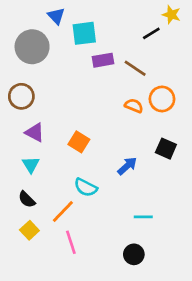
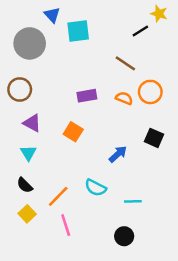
purple rectangle: (103, 60) -> (87, 96), moved
cyan semicircle: (86, 187) -> (96, 188), moved

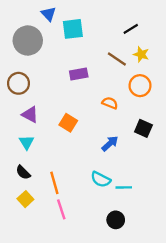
yellow star: (159, 14) -> (141, 54), moved
purple rectangle: (87, 96) -> (79, 74), moved
orange semicircle: (124, 98) -> (110, 103), moved
cyan semicircle: (96, 188) -> (101, 179), moved
orange line: (58, 196) -> (54, 183), turned -60

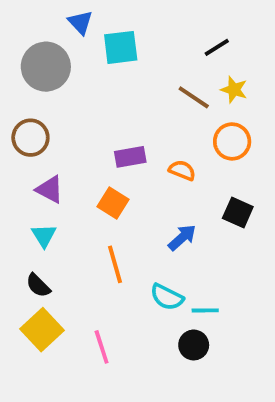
purple rectangle: (79, 74) -> (130, 157), moved
orange line: (54, 183) -> (115, 264), moved
yellow square: (25, 199) -> (42, 330), size x1.5
black circle: (116, 220) -> (194, 345), moved

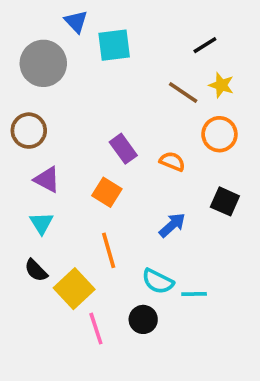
purple rectangle: (130, 157) -> (123, 149), turned 64
yellow square: (42, 330) -> (74, 289), moved
black circle: (194, 345) -> (143, 319), moved

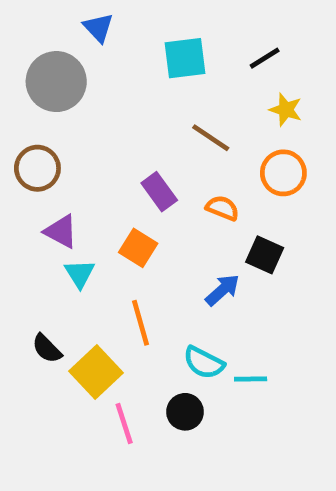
cyan square: (114, 45) -> (185, 58), moved
brown line: (183, 92) -> (211, 138), moved
black square: (225, 201) -> (265, 255), moved
cyan triangle: (41, 223) -> (80, 274), moved

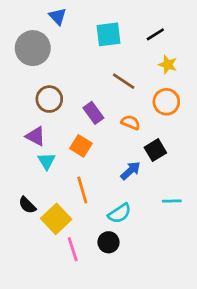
brown circle: (37, 168) -> (49, 99), moved
black square: (265, 255) -> (155, 150), turned 35
cyan semicircle: (204, 363) -> (120, 213), turned -60
cyan line: (251, 379) -> (172, 201), moved

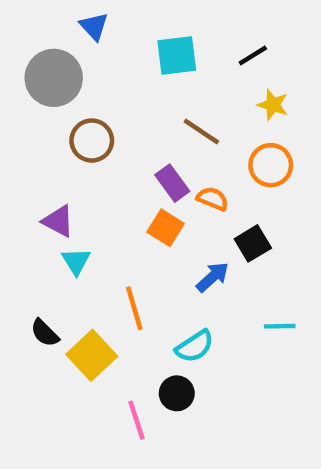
brown circle: (49, 99) -> (92, 141), moved
purple rectangle: (93, 113) -> (172, 183), moved
orange square: (81, 146) -> (166, 228), moved
pink line: (73, 249) -> (136, 420), moved

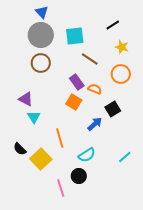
cyan square: (177, 56) -> (75, 36), moved
gray circle: (54, 78) -> (41, 35), moved
cyan line: (280, 326) -> (125, 157), moved, turned -40

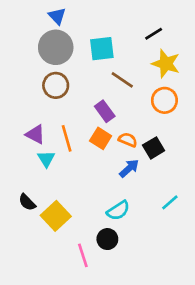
yellow star: (122, 47) -> (166, 64), size x1.5
orange semicircle: (95, 89) -> (128, 140), moved
orange line: (60, 138) -> (67, 138), moved
cyan line: (125, 157) -> (170, 202), moved

